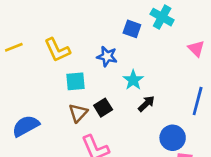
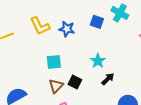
yellow L-shape: (57, 50) -> (40, 26), moved
blue star: (107, 56) -> (67, 29), moved
black square: (103, 108) -> (75, 82), turned -32

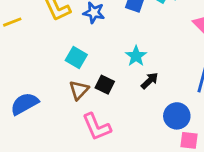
cyan square: (54, 62) -> (76, 57), turned 35

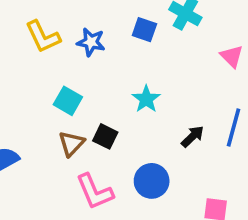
black arrow: (150, 81) -> (193, 136), moved
blue circle: (177, 116) -> (152, 181), moved

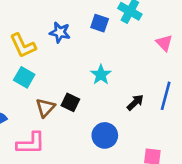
yellow L-shape: (43, 37) -> (23, 46), moved
cyan square: (68, 101) -> (24, 77), moved
pink L-shape: (95, 192) -> (31, 143), moved, turned -68

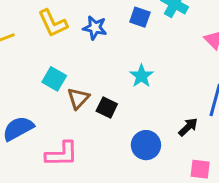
yellow L-shape: (23, 46) -> (53, 23), moved
black arrow: (135, 102) -> (188, 127), moved
brown triangle: (45, 108) -> (78, 98), moved

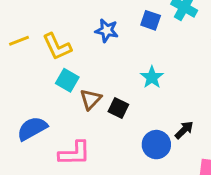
yellow L-shape: (53, 23) -> (57, 47), moved
black arrow: (188, 127) -> (184, 130), moved

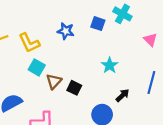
cyan star: (152, 77) -> (110, 65), moved
black arrow: (184, 130) -> (122, 95), moved

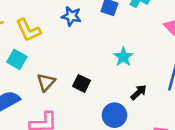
cyan square: (37, 67) -> (17, 59), moved
brown triangle: (54, 81) -> (46, 82), moved

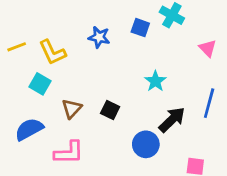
black arrow: (139, 92) -> (172, 120), size x1.5

